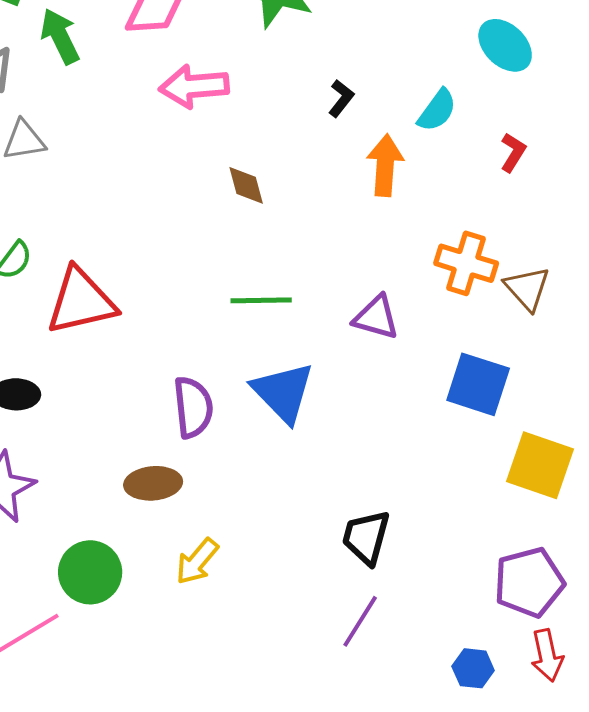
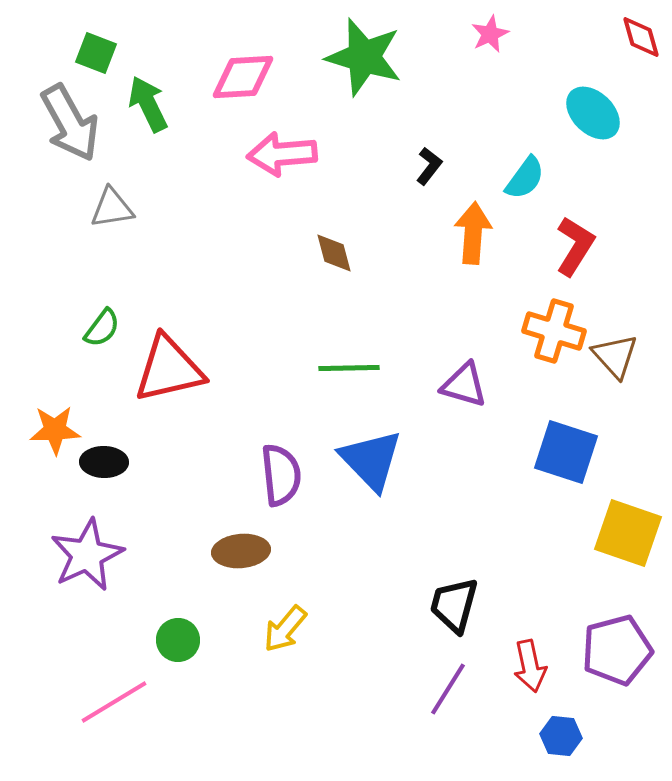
red L-shape: (513, 152) -> (575, 246), moved, size x1.5
green circle: (90, 572) -> (178, 640), size x0.7
red arrow: (547, 655) -> (530, 666), moved

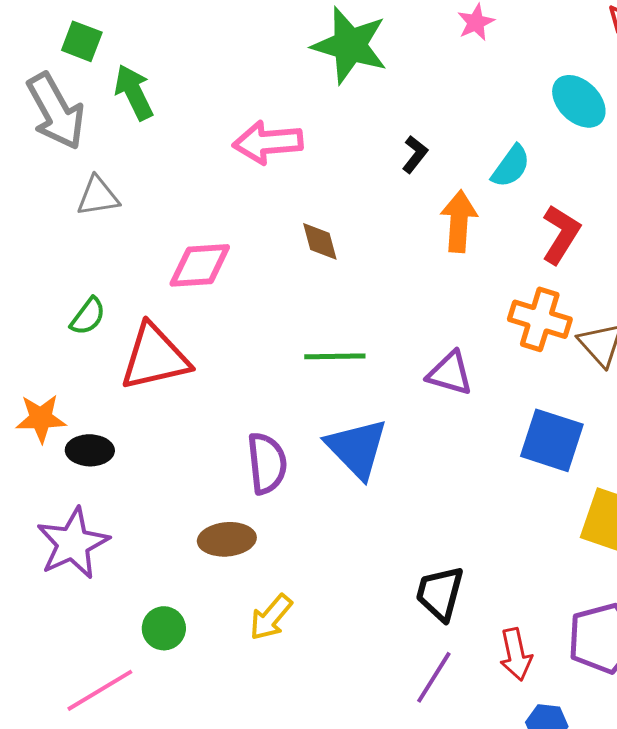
pink diamond: (243, 77) -> (200, 265), moved

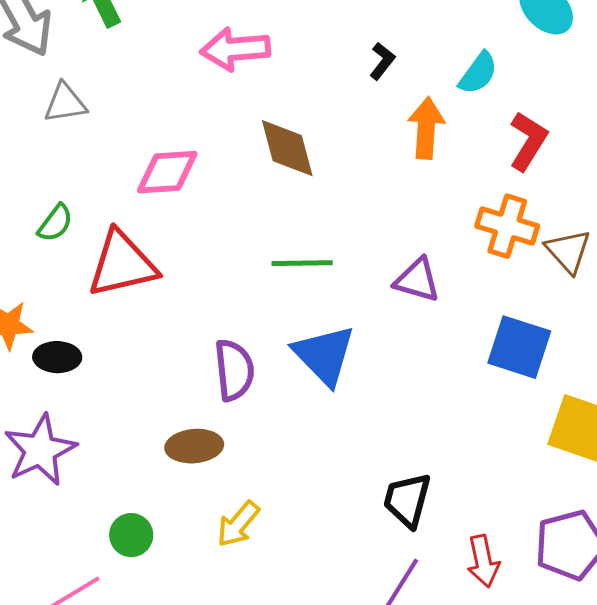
brown diamond: (320, 241) -> (287, 148), size x1.5

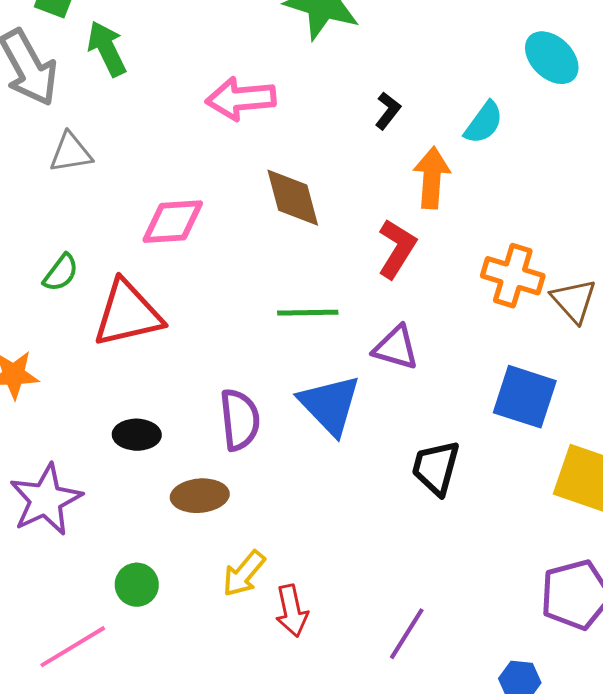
red L-shape: (528, 141) -> (397, 249), moved
purple triangle: (417, 280) -> (396, 348), moved
black ellipse: (57, 357) -> (137, 435), moved
black trapezoid: (407, 500) -> (436, 468), moved
red arrow: (483, 561) -> (292, 611), moved

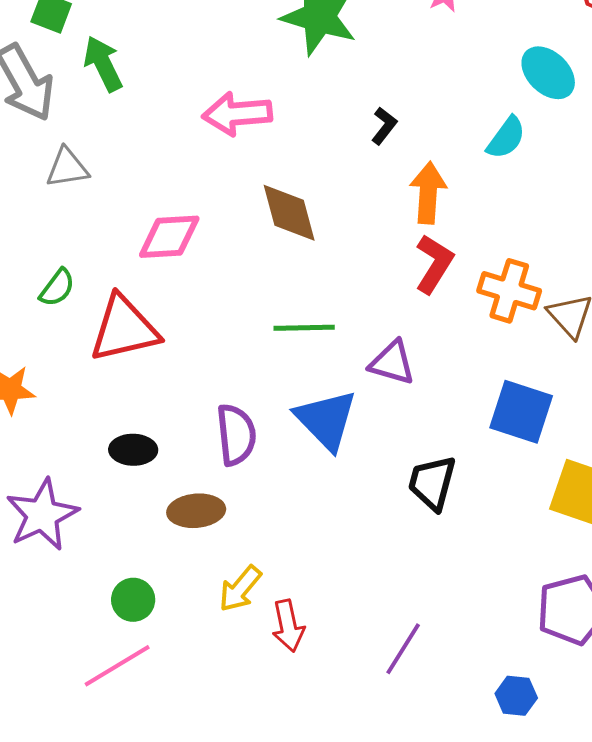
cyan semicircle: (484, 123) -> (506, 138), moved
red L-shape: (397, 249) -> (434, 264), moved
pink line: (73, 647) -> (117, 666), moved

